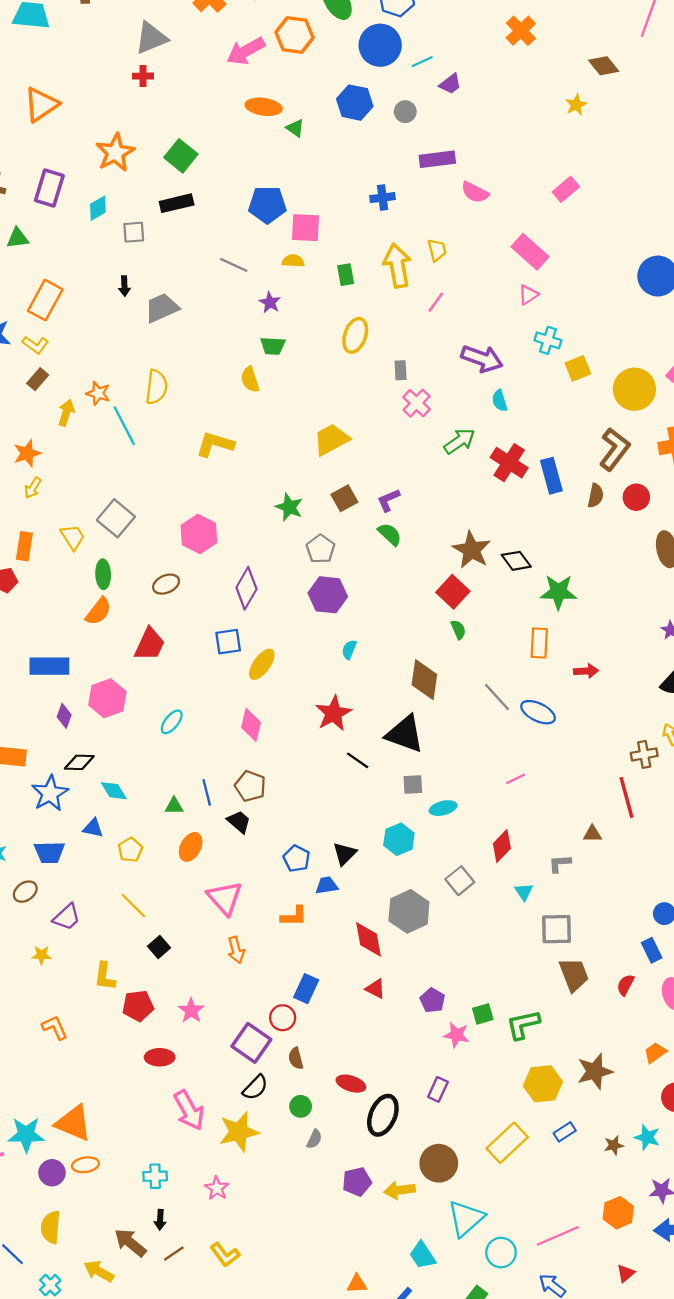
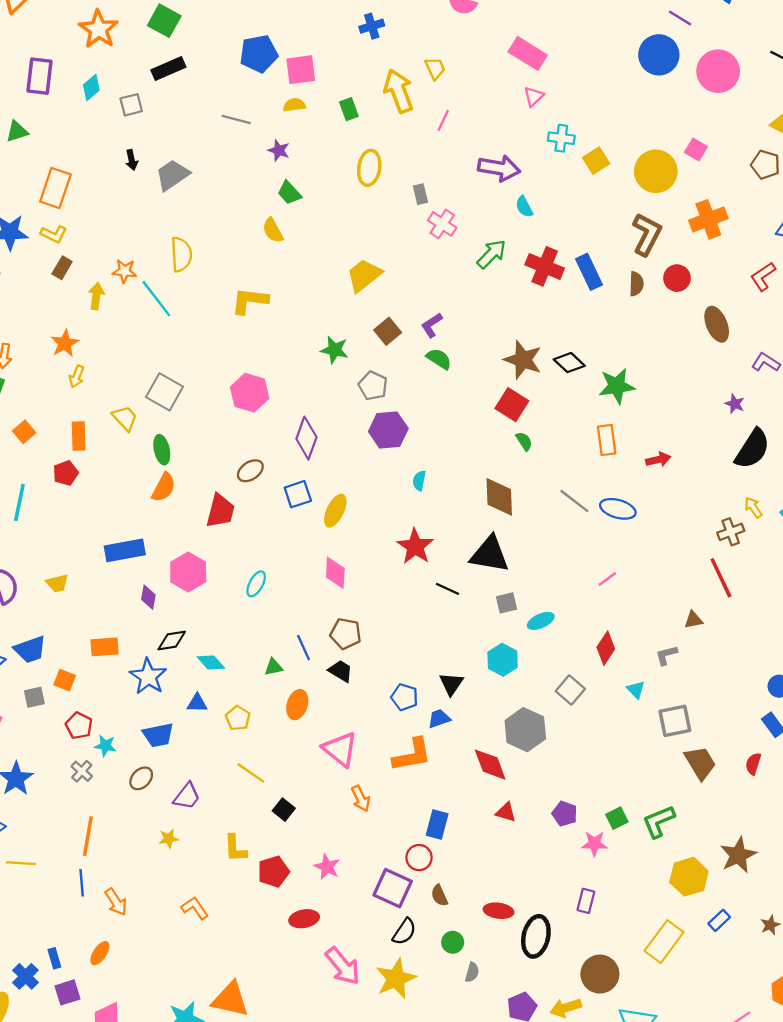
green trapezoid: (273, 346) -> (289, 193), turned 55
brown ellipse: (166, 584) -> (250, 471), moved
orange L-shape: (294, 916) -> (412, 755), size x1.5

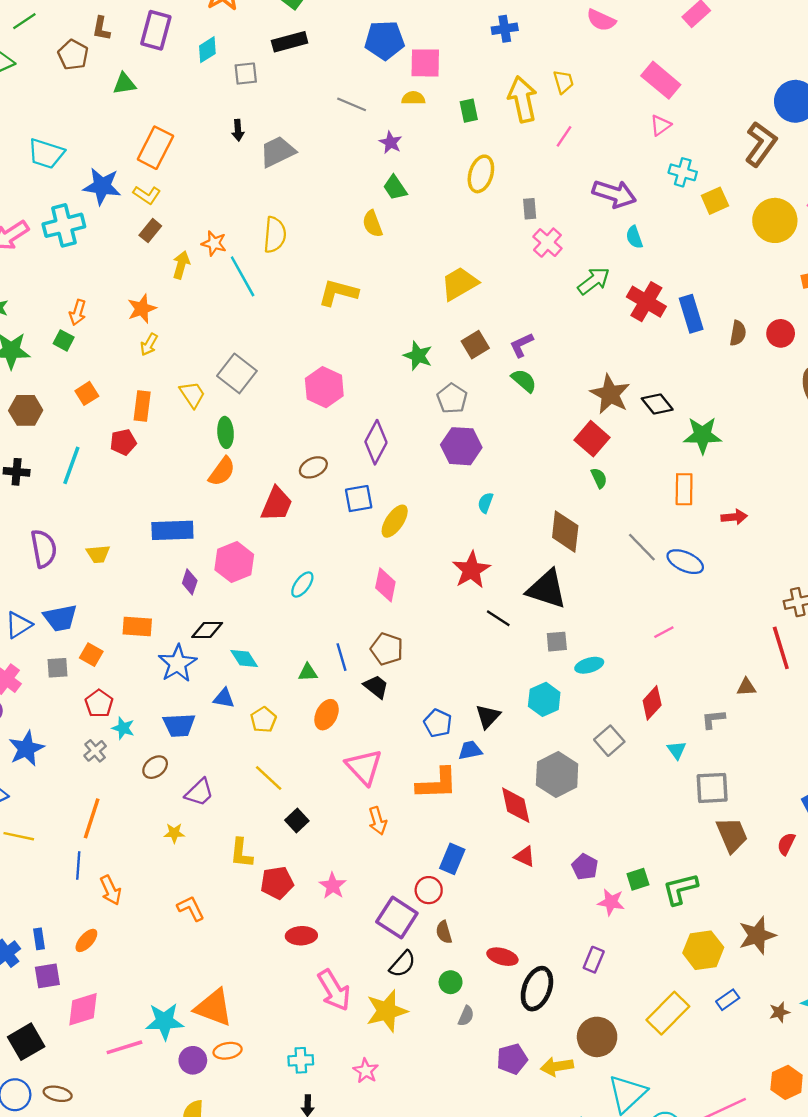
brown L-shape: (647, 234) -> (761, 144), moved

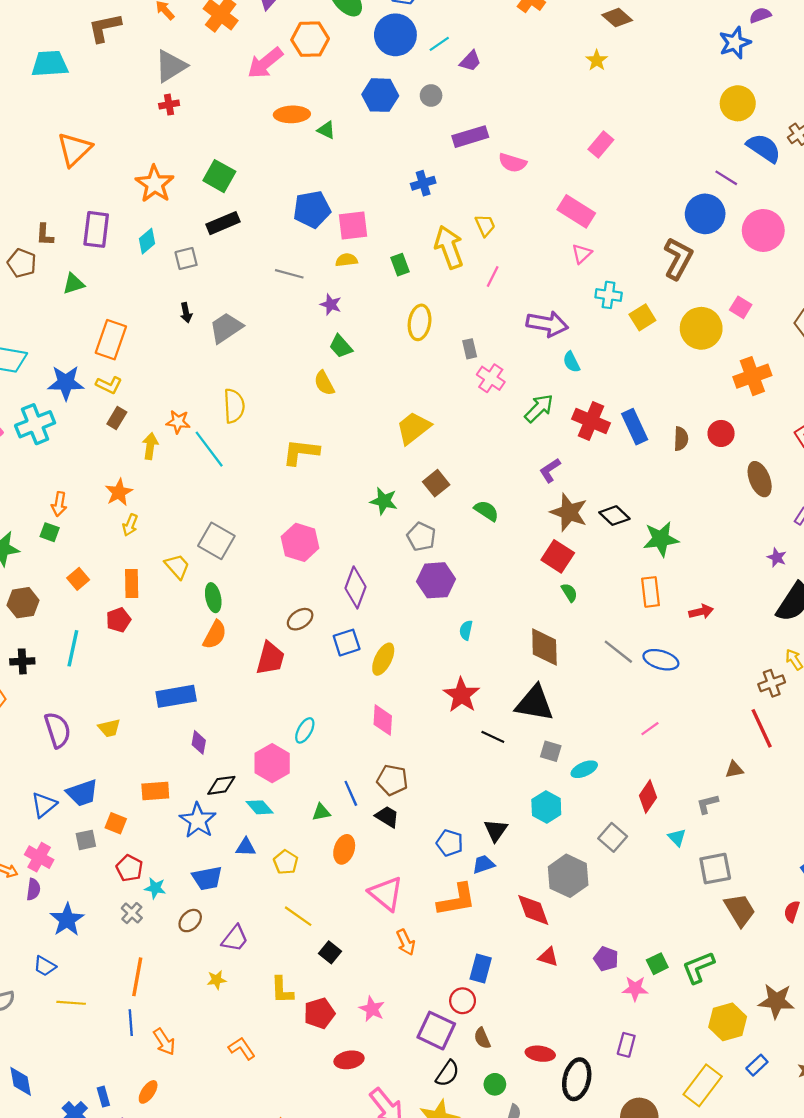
purple L-shape: (522, 345) -> (550, 470), moved
pink hexagon: (234, 562) -> (272, 763), moved
gray square: (557, 642) -> (551, 751), turned 30
brown star: (757, 935) -> (776, 1001), turned 30

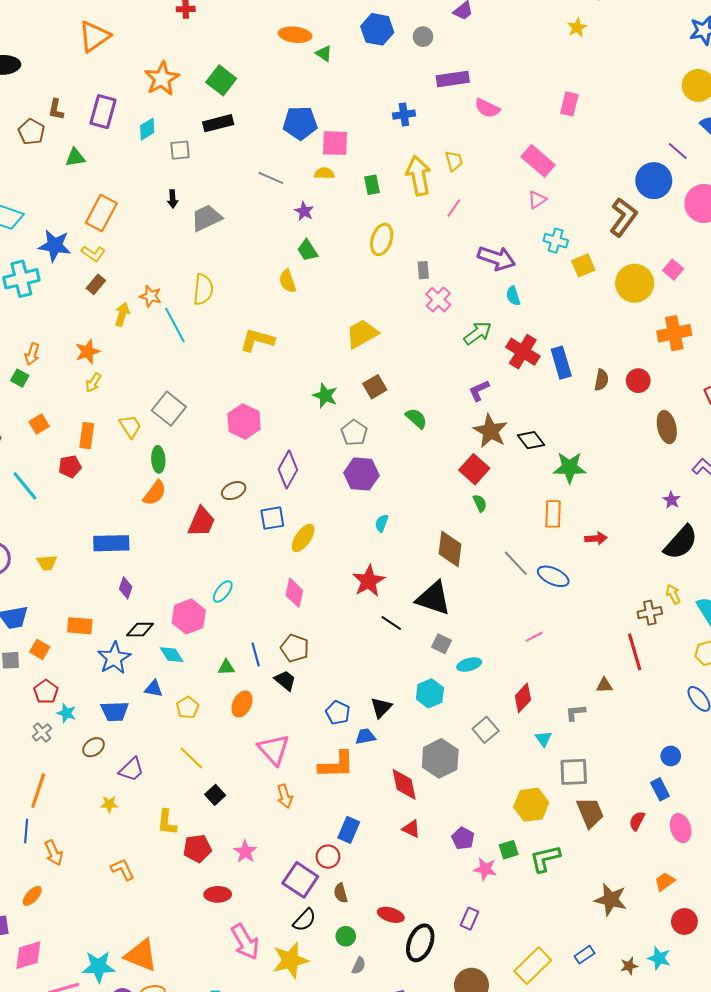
pink rectangle: (601, 145) -> (569, 104), turned -35
cyan line: (73, 648) -> (25, 486), turned -60
yellow hexagon: (728, 1022) -> (531, 805), moved

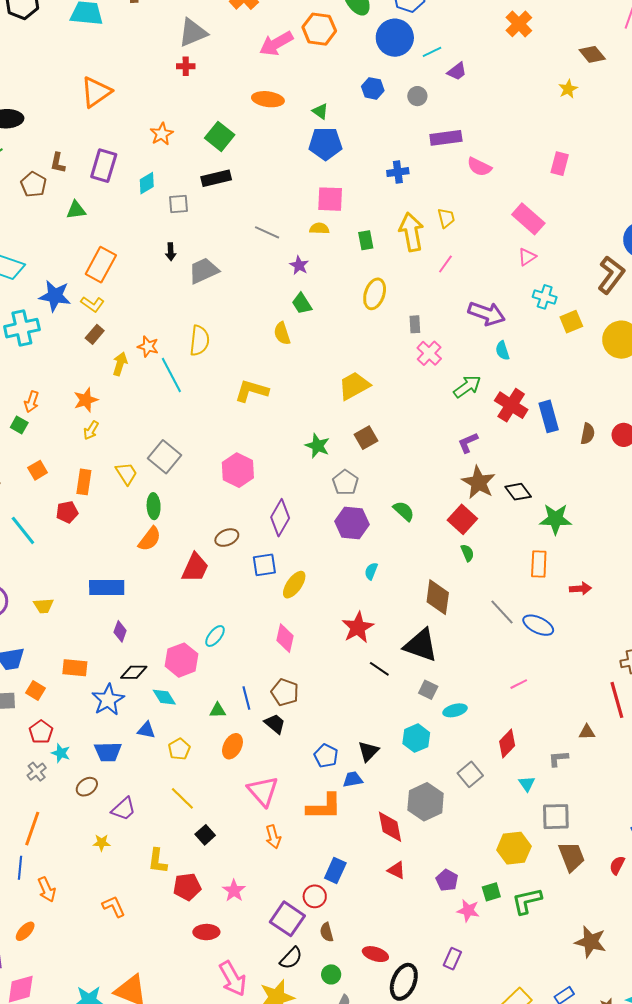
blue hexagon: (377, 29) -> (373, 88), size x0.7
orange ellipse: (295, 35) -> (268, 99), moved
orange star: (162, 79) -> (162, 134), size x0.7
blue pentagon: (300, 123) -> (325, 144), moved
green semicircle: (416, 418) -> (404, 511), moved

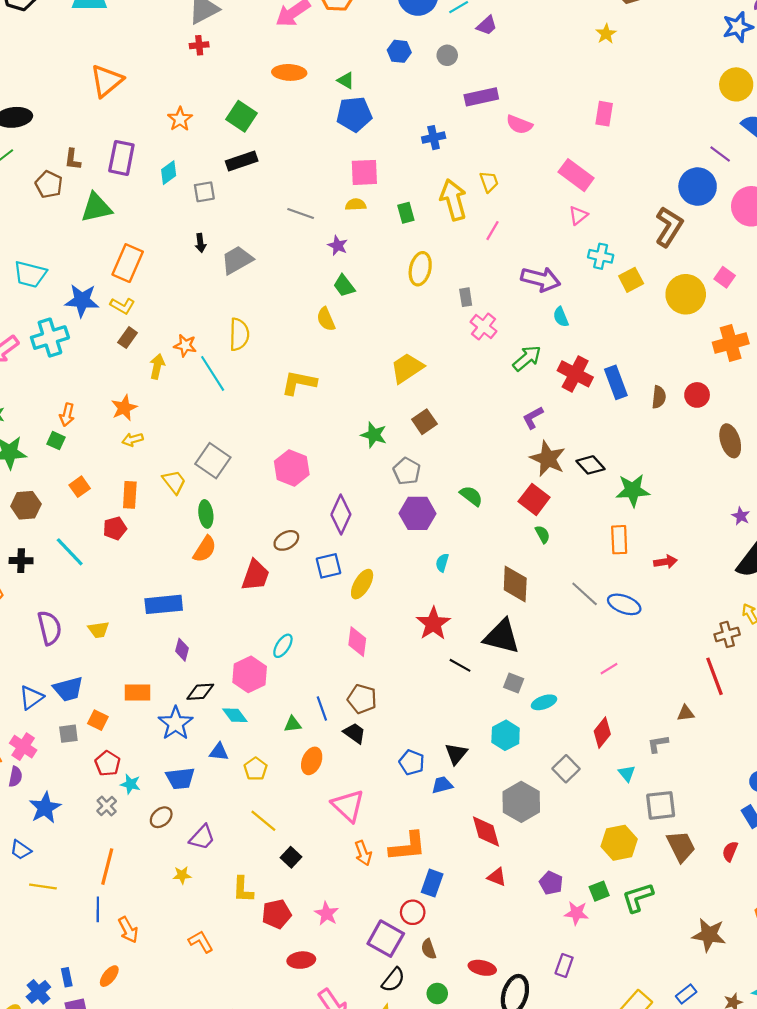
green triangle: (76, 210) -> (96, 208), size x1.5
yellow arrow: (91, 430) -> (133, 439), turned 48
orange L-shape: (324, 807) -> (408, 847), moved

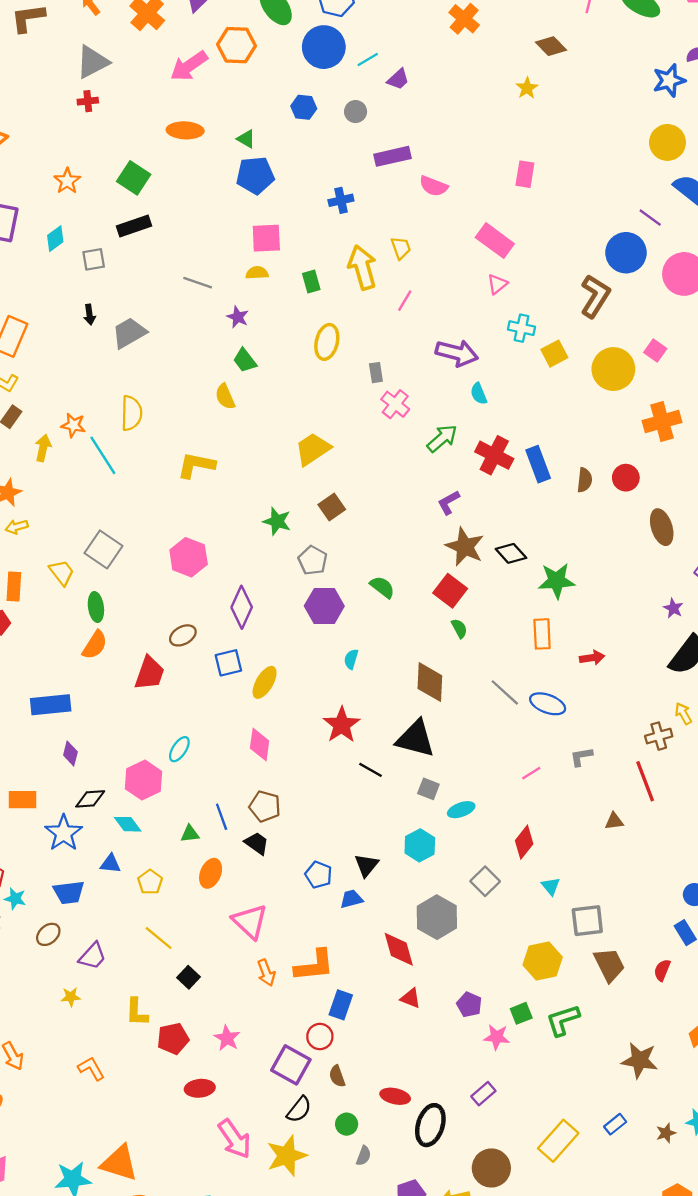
gray L-shape: (658, 744) -> (581, 757), moved
purple rectangle: (564, 965) -> (483, 1094), turned 30

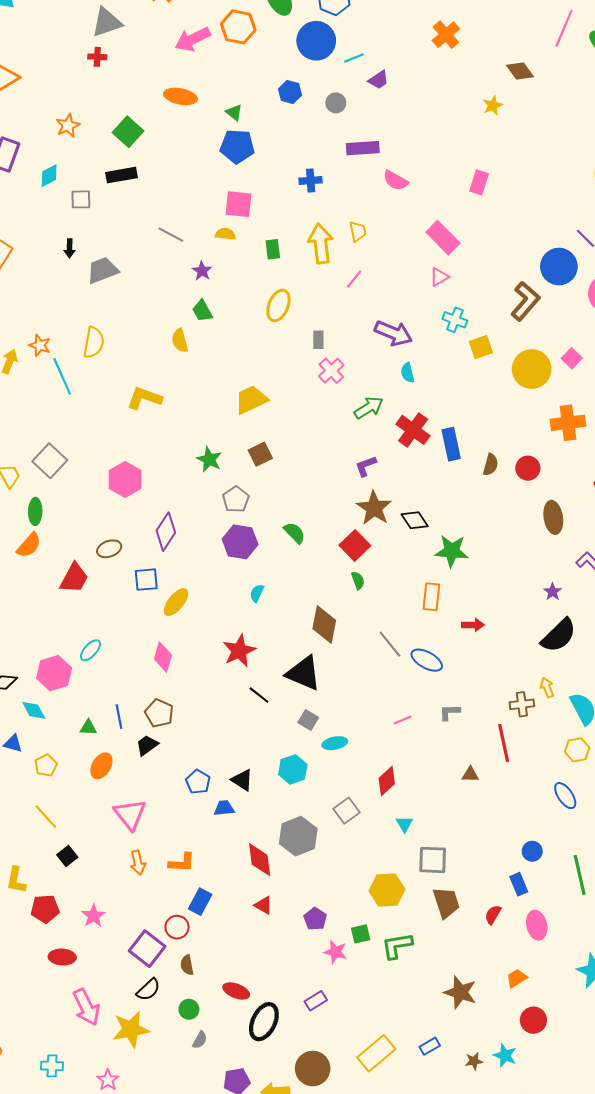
black trapezoid: (257, 843) -> (147, 745), turned -80
black triangle: (366, 865) -> (242, 780), turned -45
orange L-shape: (314, 966) -> (182, 863), size x0.7

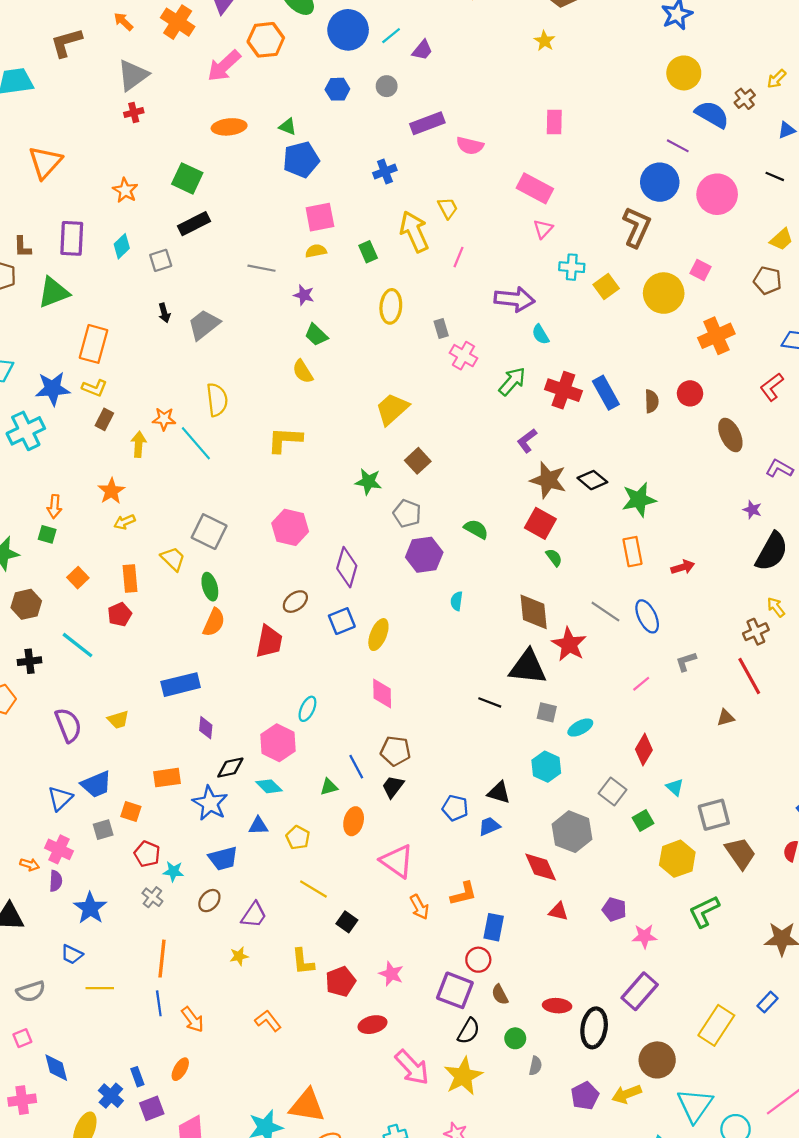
red star: (239, 651) -> (569, 644), moved
blue ellipse: (427, 660) -> (647, 616), turned 52
green square: (361, 934) -> (643, 820), moved
purple rectangle: (316, 1001) -> (640, 991), size x1.6

